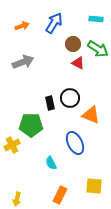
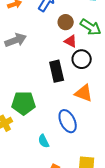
black circle: (70, 98) -> (82, 59), moved
black rectangle: (50, 103) -> (57, 71), moved, size x1.5

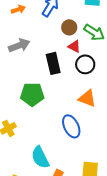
black rectangle: (57, 71) -> (53, 63), moved
green pentagon: (24, 103) -> (32, 94), moved
cyan semicircle: (44, 141) -> (40, 157), moved, size x1.6

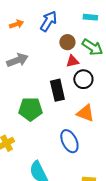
red triangle: (74, 46) -> (72, 61), turned -40
black rectangle: (53, 63) -> (57, 90), moved

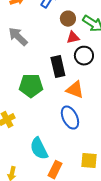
gray arrow: (17, 60) -> (18, 37), turned -115
orange triangle: (85, 113) -> (75, 90), moved

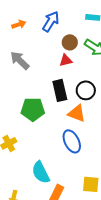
red triangle: (73, 38) -> (66, 60), moved
black circle: (84, 56) -> (86, 90), moved

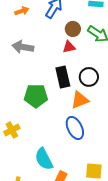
gray arrow: (20, 60) -> (23, 47), turned -35
orange triangle: (77, 113) -> (80, 100), turned -42

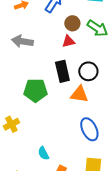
orange triangle: (80, 100) -> (79, 94), turned 30
blue ellipse: (75, 128) -> (89, 129), moved
cyan semicircle: (44, 159) -> (43, 153), size x0.6

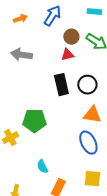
green pentagon: (35, 90) -> (34, 121), moved
orange triangle: (79, 94) -> (92, 115), moved

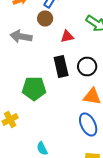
brown circle: (71, 37) -> (45, 18), moved
green pentagon: (34, 121) -> (34, 88), moved

